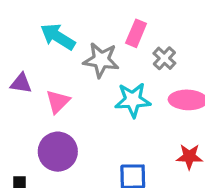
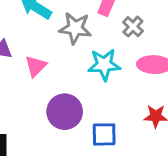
purple circle: (58, 152) -> (65, 112), moved

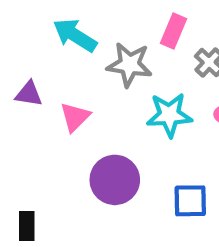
blue square: (104, 134) -> (190, 201), moved

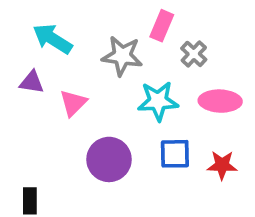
cyan arrow: (75, 35) -> (52, 39), moved
blue square: (190, 201) -> (175, 154), moved

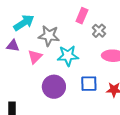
cyan arrow: (52, 39) -> (24, 23), turned 115
gray star: (122, 56) -> (49, 36), moved
cyan star: (158, 101) -> (68, 56), moved

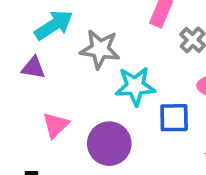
pink triangle: (35, 57) -> (56, 125), moved
blue square: (89, 84) -> (174, 118), moved

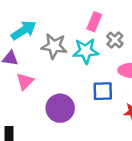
cyan star: (135, 86) -> (86, 51), moved
pink triangle: (56, 125) -> (25, 81), moved

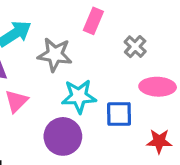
pink rectangle: (94, 22) -> (93, 21), moved
cyan star: (86, 51) -> (79, 96), moved

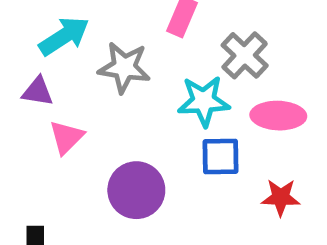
gray cross: (135, 47) -> (245, 55), size x1.4
cyan star: (79, 96) -> (204, 101), moved

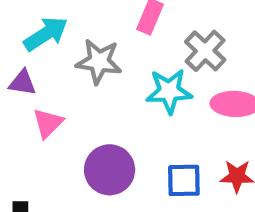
blue square: (221, 156) -> (184, 180), moved

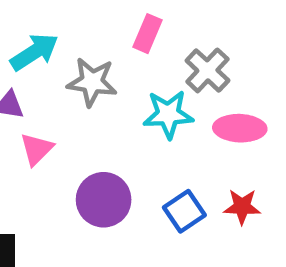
blue square: (184, 180) -> (184, 211), turned -33

